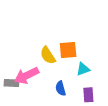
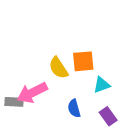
purple rectangle: (88, 95) -> (108, 116), turned -32

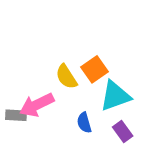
orange square: (83, 61) -> (95, 69), turned -30
cyan triangle: (102, 85) -> (115, 96), size x1.6

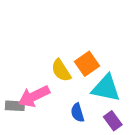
cyan triangle: (115, 96) -> (106, 88), turned 32

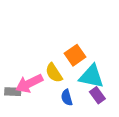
yellow semicircle: (61, 70) -> (54, 73), moved
purple rectangle: (113, 121) -> (97, 95), moved

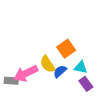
cyan triangle: (91, 76) -> (81, 67), size x0.6
blue semicircle: (67, 97) -> (60, 71), moved, turned 64

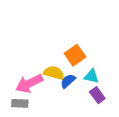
yellow semicircle: (48, 64) -> (54, 73), turned 138
gray rectangle: (11, 81) -> (20, 103), moved

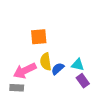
orange square: (75, 55) -> (39, 37), moved, turned 30
yellow semicircle: (54, 73) -> (46, 62), turned -114

